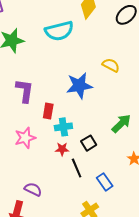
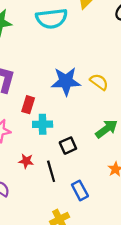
yellow semicircle: (111, 65) -> (99, 82), moved
red star: (62, 149) -> (26, 161), moved

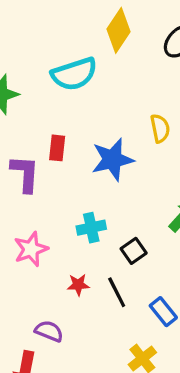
yellow semicircle: (99, 82) -> (160, 128), moved, turned 54
red rectangle: (28, 105) -> (57, 148), moved

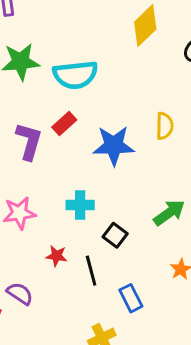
cyan semicircle: (74, 74) -> (75, 75), moved
red rectangle: (57, 148) -> (64, 123), turned 30
black square: (134, 251) -> (115, 235), turned -30

